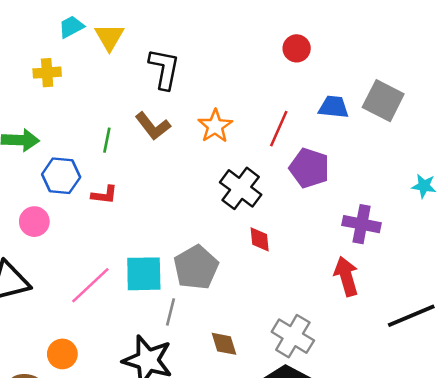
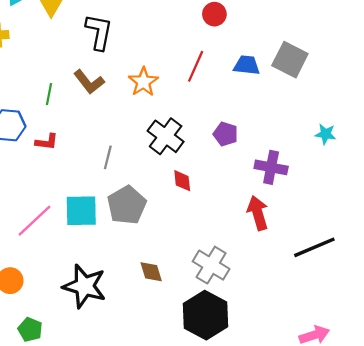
red line: (279, 129) -> (196, 66), moved
purple pentagon: (309, 168) -> (226, 134), moved, size x0.7
gray line: (171, 312) -> (108, 157), moved

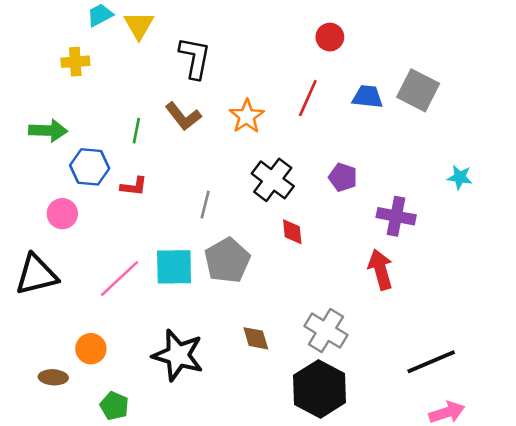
black line: (314, 247) -> (431, 362), moved

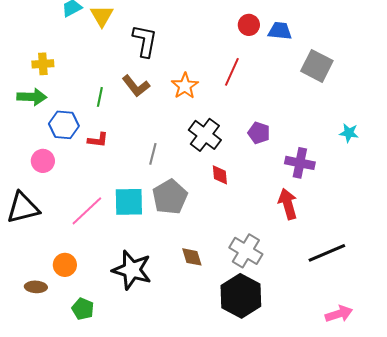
yellow cross: (75, 62) -> (43, 64), moved
blue trapezoid: (368, 97) -> (280, 31), moved
black line: (431, 362) -> (327, 253), moved

